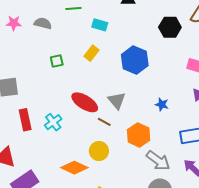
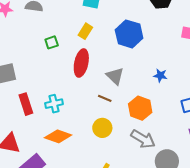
red ellipse: (85, 102) -> (81, 63), moved, turned 76
cyan cross: (53, 122) -> (54, 104), turned 30
gray arrow: (158, 161) -> (143, 139), moved
orange diamond: (74, 168) -> (58, 136), moved

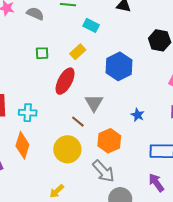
yellow circle: (102, 128) -> (67, 149), size x1.4
orange diamond: (58, 136) -> (22, 145), turned 72

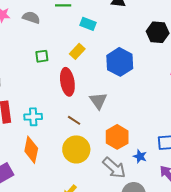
red ellipse: (65, 81) -> (67, 82), turned -32
blue star: (138, 115) -> (140, 156), moved
brown line: (78, 122) -> (74, 120), moved

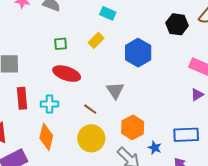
red ellipse: (67, 82) -> (67, 74), moved, turned -64

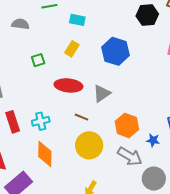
red ellipse: (67, 74) -> (68, 85), moved
gray triangle: (115, 90) -> (102, 93), turned 42

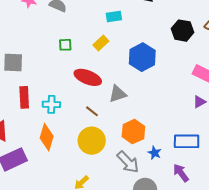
cyan rectangle: (77, 20) -> (114, 17), turned -35

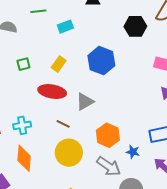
yellow rectangle: (101, 43) -> (59, 64), moved

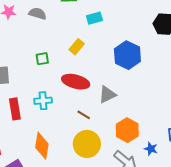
green square: (23, 64) -> (42, 59), moved
yellow rectangle: (59, 64) -> (77, 47), moved
cyan cross: (22, 125) -> (43, 101), moved

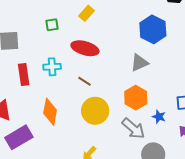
blue hexagon: (127, 55) -> (153, 29), moved
gray triangle: (107, 95) -> (139, 63), moved
brown line: (84, 115) -> (84, 81), moved

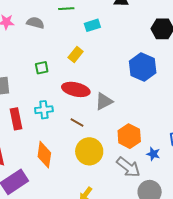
gray triangle: (139, 63) -> (104, 101), moved

